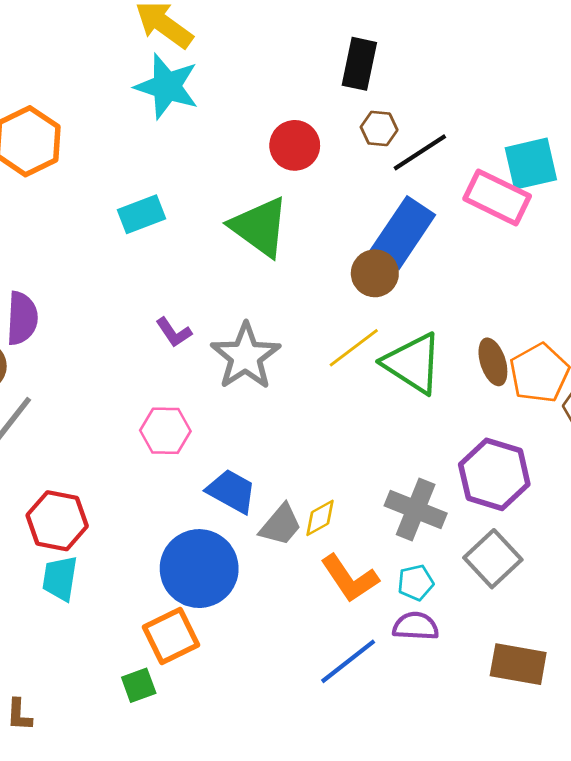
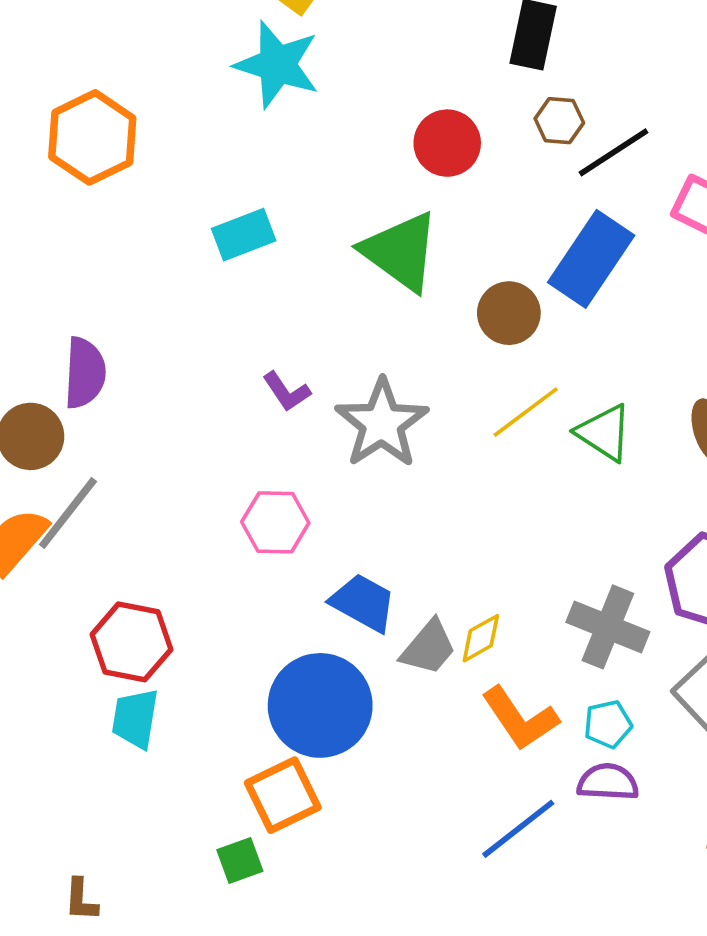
brown circle: (375, 273) -> (509, 313), moved
green triangle: (413, 363) -> (604, 433), size x0.7

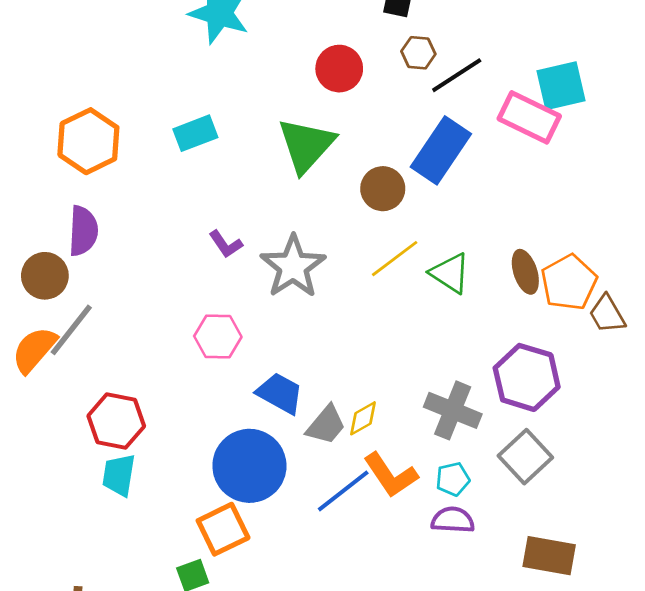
orange hexagon: (92, 137) -> (88, 141), moved
green triangle: (400, 251) -> (306, 145), turned 36
blue line: (518, 829) -> (343, 491), moved

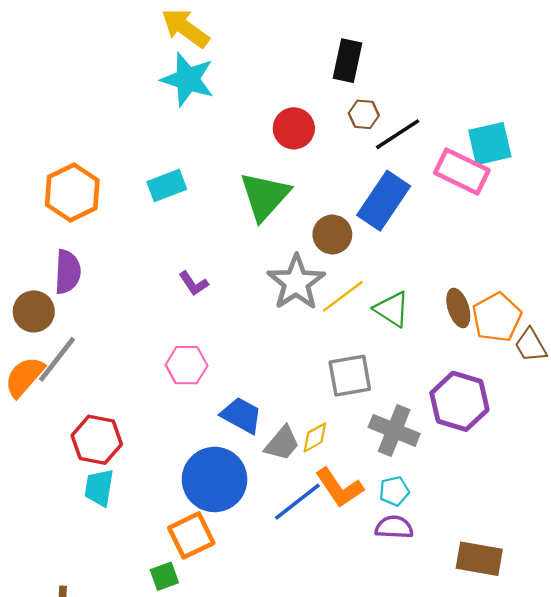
gray star: (293, 267) -> (296, 282), moved
gray square: (525, 457) -> (350, 376), moved, turned 33

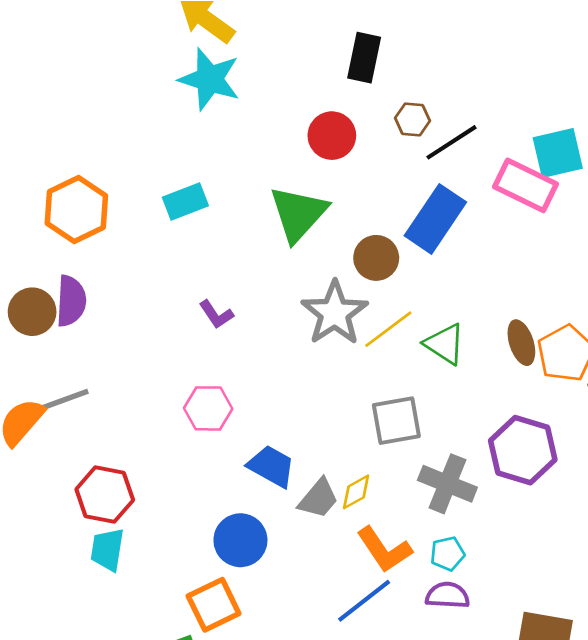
black rectangle: (348, 61) -> (364, 58), moved
brown circle: (34, 311) -> (32, 312), moved
gray line: (57, 359) -> (59, 402), turned 32
blue circle: (215, 479) -> (240, 540), size x0.7
blue line: (297, 502) -> (364, 601), moved

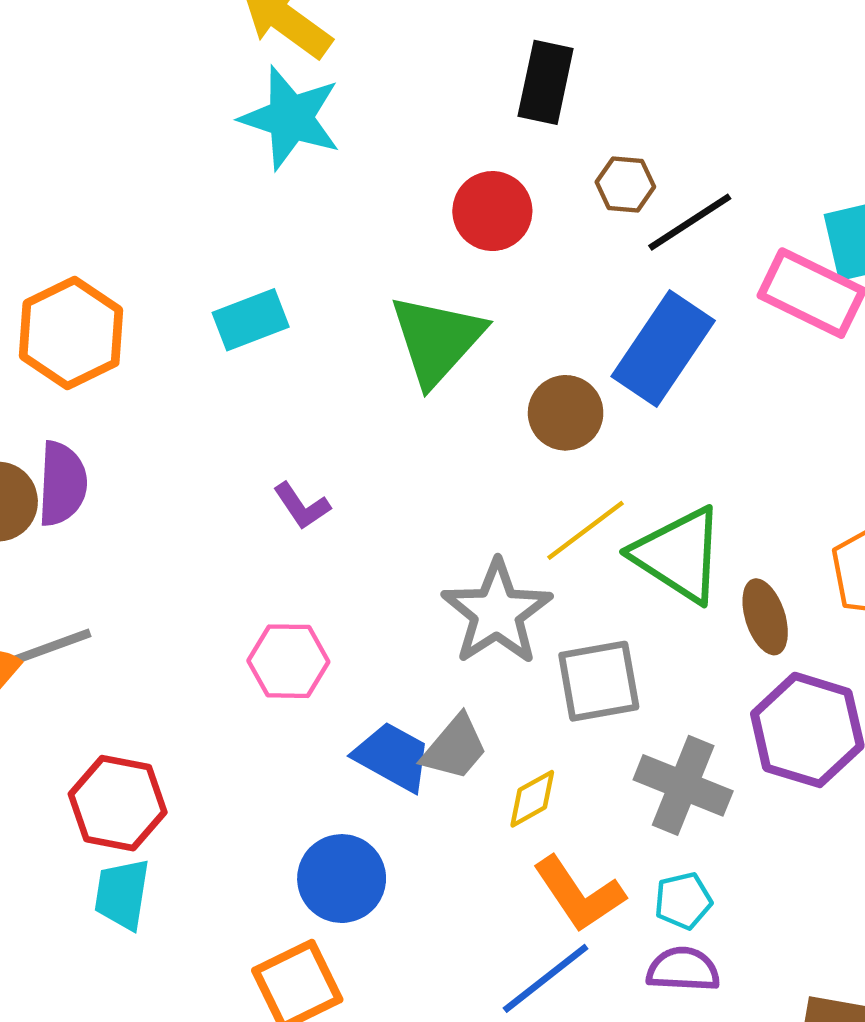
gray star: (335, 313) -> (497, 612), moved
brown ellipse: (521, 343) -> (765, 617), moved
green triangle: (445, 344) -> (679, 555), size x1.4
gray trapezoid: (318, 499) -> (455, 748), moved

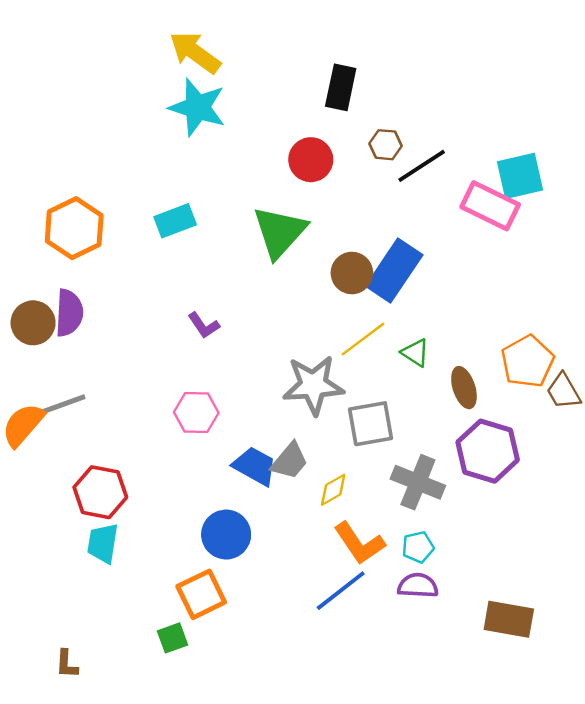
blue rectangle: (663, 349) -> (394, 271), moved
green triangle: (679, 555) -> (415, 353), size x0.5
gray star: (497, 612) -> (313, 385), turned 30

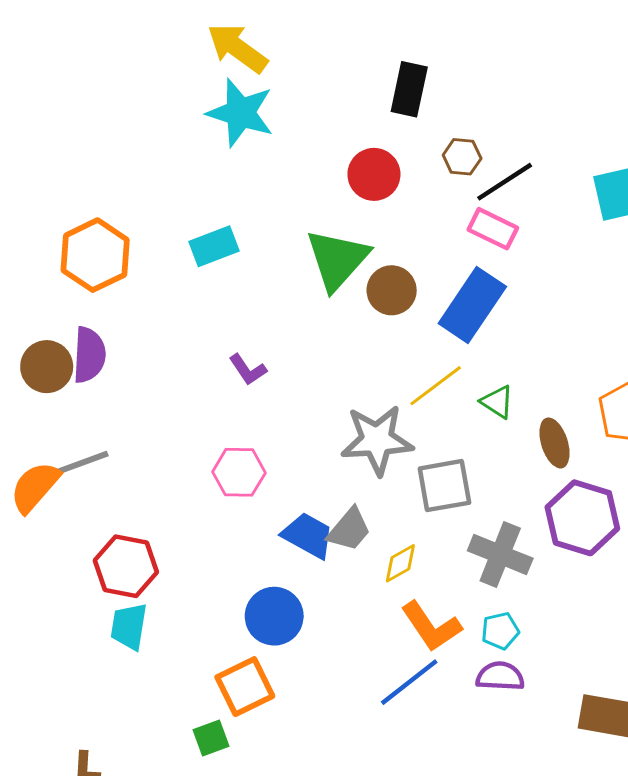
pink rectangle: (490, 206) -> (493, 229), moved, size x0.7
brown circle: (352, 273) -> (392, 290), moved

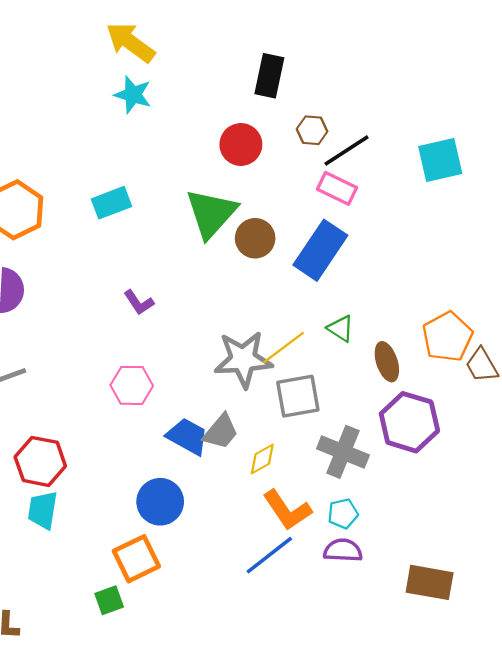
cyan star: (240, 113) -> (133, 95), size x0.7
yellow line: (436, 386) -> (284, 347), moved

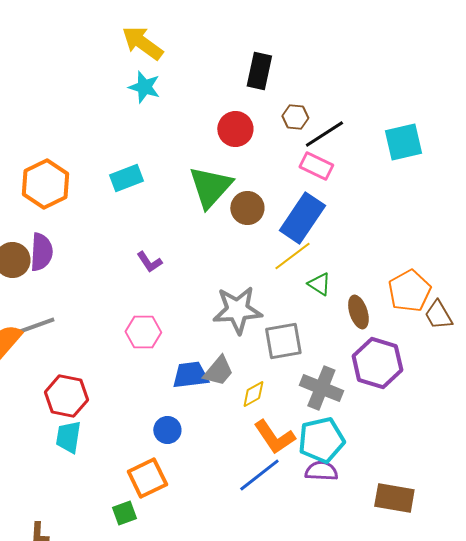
yellow line: (284, 347) -> (292, 256), moved
blue trapezoid: (187, 436) -> (190, 375), turned -36
blue circle: (160, 502) -> (167, 430), size x0.7
cyan pentagon: (343, 514) -> (321, 440), size x1.8

